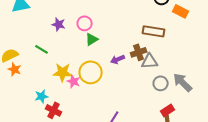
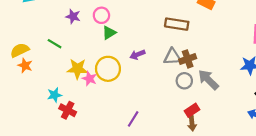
brown cross: (139, 52) -> (188, 59), moved

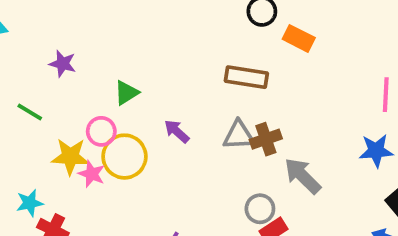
pink circle: (101, 15) -> (101, 131), moved
purple arrow: (137, 55) -> (177, 131), turned 64
gray circle: (184, 81) -> (260, 209), moved

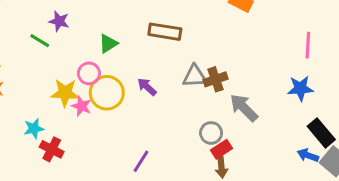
brown rectangle: (246, 77) -> (165, 32), moved
green line: (30, 112) -> (40, 41), moved
purple arrow: (177, 131) -> (147, 87), moved

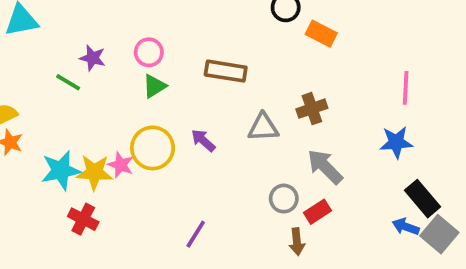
pink circle: (89, 73) -> (149, 52), moved
brown cross: (216, 79) -> (312, 109), moved
yellow star: (65, 93) -> (94, 172), moved
cyan star: (34, 128) -> (61, 170), moved, size x1.5
red rectangle: (221, 149) -> (317, 212), moved

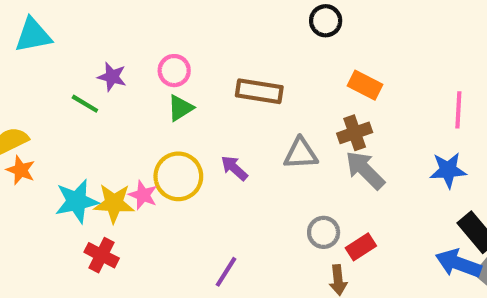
orange rectangle: (321, 34) -> (365, 85), moved
gray arrow: (325, 167) -> (365, 170), moved
blue arrow: (406, 227) -> (458, 263), size x1.5

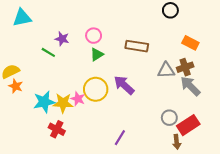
gray triangle: (301, 154) -> (166, 70), moved
purple arrow: (234, 168) -> (124, 85), size x1.5
red rectangle: (361, 247) -> (188, 125), size x1.5

